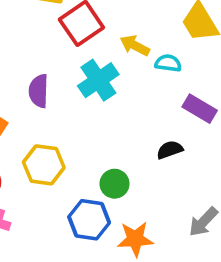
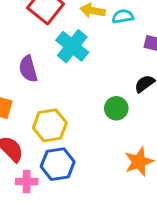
green circle: (115, 184) -> (116, 108), moved
blue hexagon: (89, 220) -> (58, 164), moved

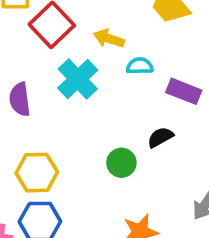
cyan semicircle: (123, 16) -> (140, 66), moved

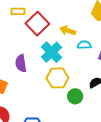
yellow hexagon: (37, 173) -> (57, 78), moved

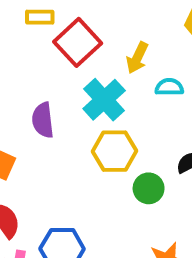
yellow arrow: (68, 31) -> (137, 58), turned -84

